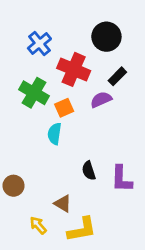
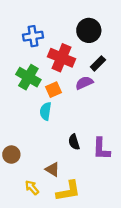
blue cross: (39, 43) -> (33, 36), turned 30

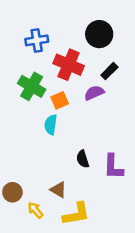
brown circle: (11, 155) -> (12, 192), moved

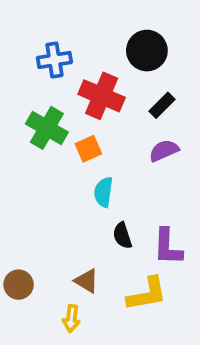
purple semicircle: (94, 93) -> (164, 151), moved
cyan semicircle: (51, 125) -> (103, 192), moved
yellow arrow: (35, 210) -> (71, 319), moved, turned -132
yellow L-shape: (76, 214) -> (147, 294), moved

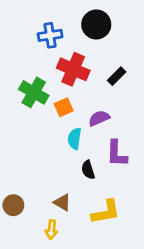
black circle: (147, 51) -> (96, 24), moved
blue cross: (54, 60) -> (50, 35), moved
purple semicircle: (164, 151) -> (99, 118), moved
purple L-shape: (168, 247) -> (117, 154), moved

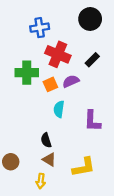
black circle: (96, 24) -> (90, 19), moved
green cross: (34, 92) -> (27, 73), turned -30
purple semicircle: (99, 118) -> (71, 81), moved
black semicircle: (88, 170) -> (46, 140), moved

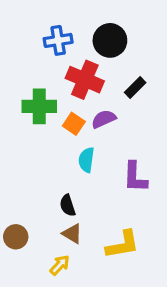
black circle: (90, 19) -> (110, 40), moved
orange square: (50, 84) -> (74, 124), turned -32
yellow arrow: (41, 181) -> (60, 265), turned -144

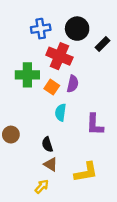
black rectangle: (135, 88) -> (102, 44), moved
purple semicircle: (104, 119) -> (73, 84), turned 126
brown circle: (16, 237) -> (11, 135), moved

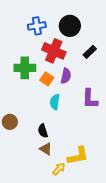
black rectangle: (102, 44) -> (90, 52), moved
purple L-shape: (95, 125) -> (90, 99), moved
yellow arrow: (42, 186) -> (59, 169), moved

